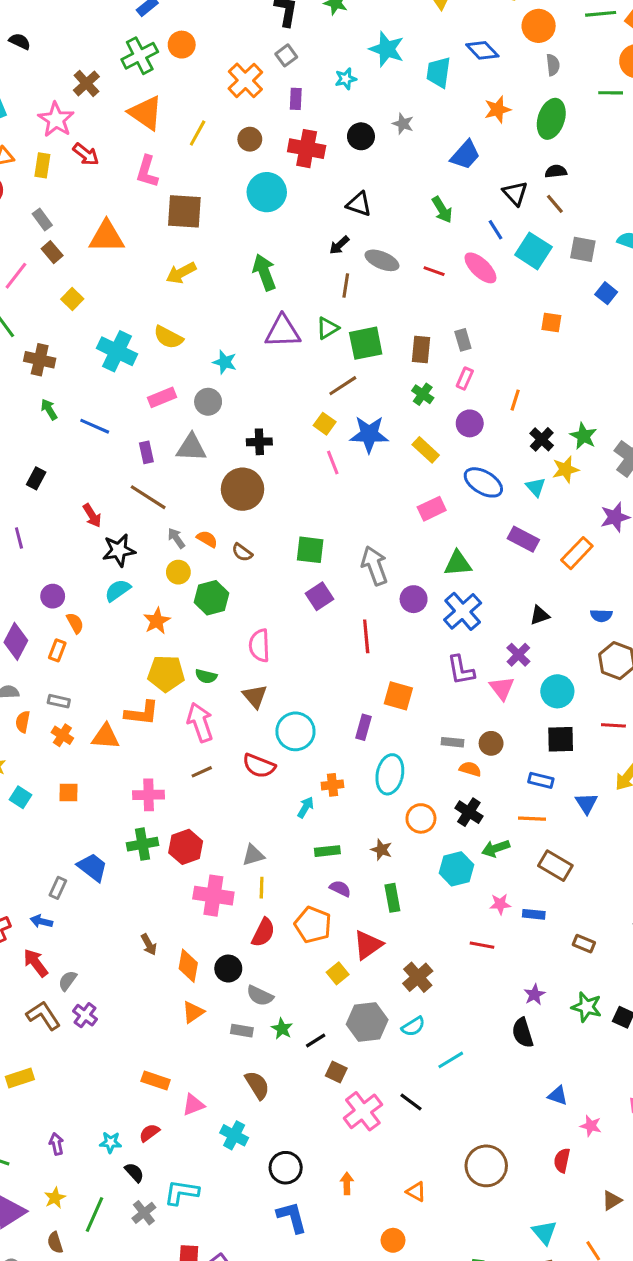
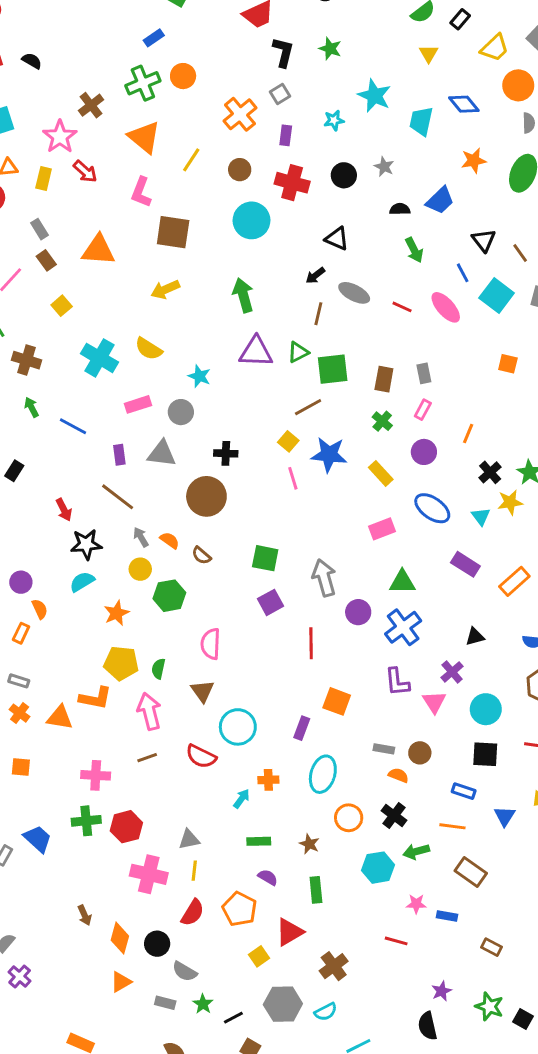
black semicircle: (556, 171) -> (400, 209), moved
green semicircle: (206, 676) -> (158, 669), turned 84

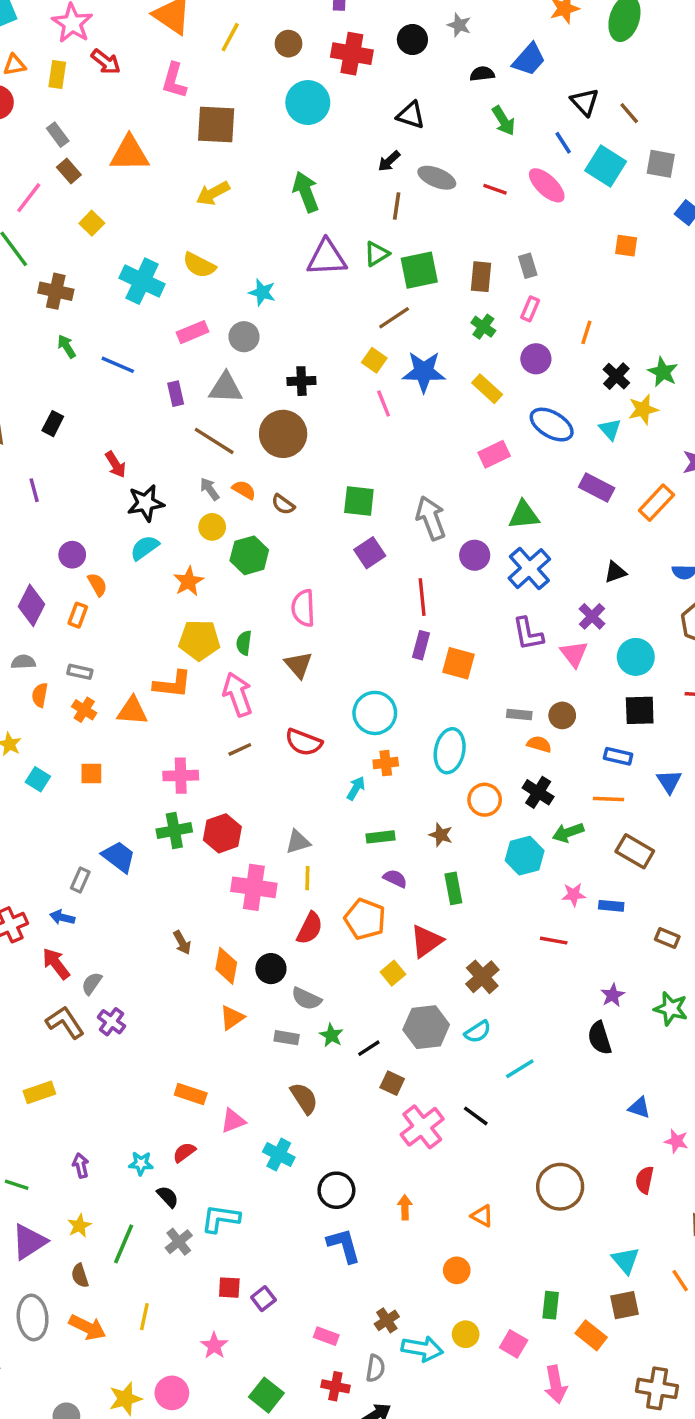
brown line: (118, 497) -> (214, 441), moved
cyan circle: (238, 727) -> (375, 713), moved
purple rectangle: (302, 728) -> (421, 645), moved

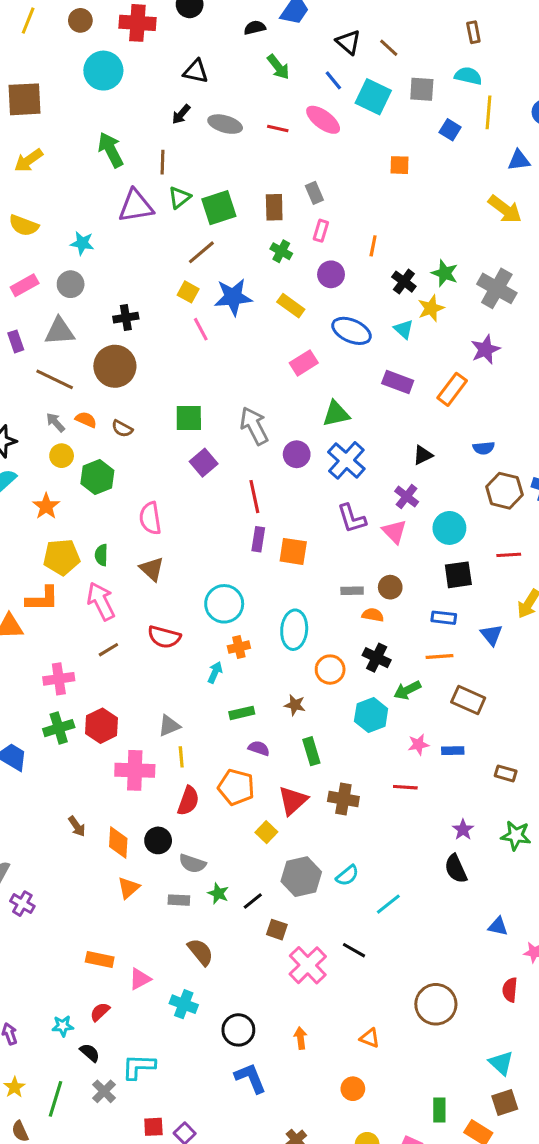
brown line: (397, 206) -> (162, 162), moved
brown cross: (482, 977) -> (343, 799), moved, turned -32

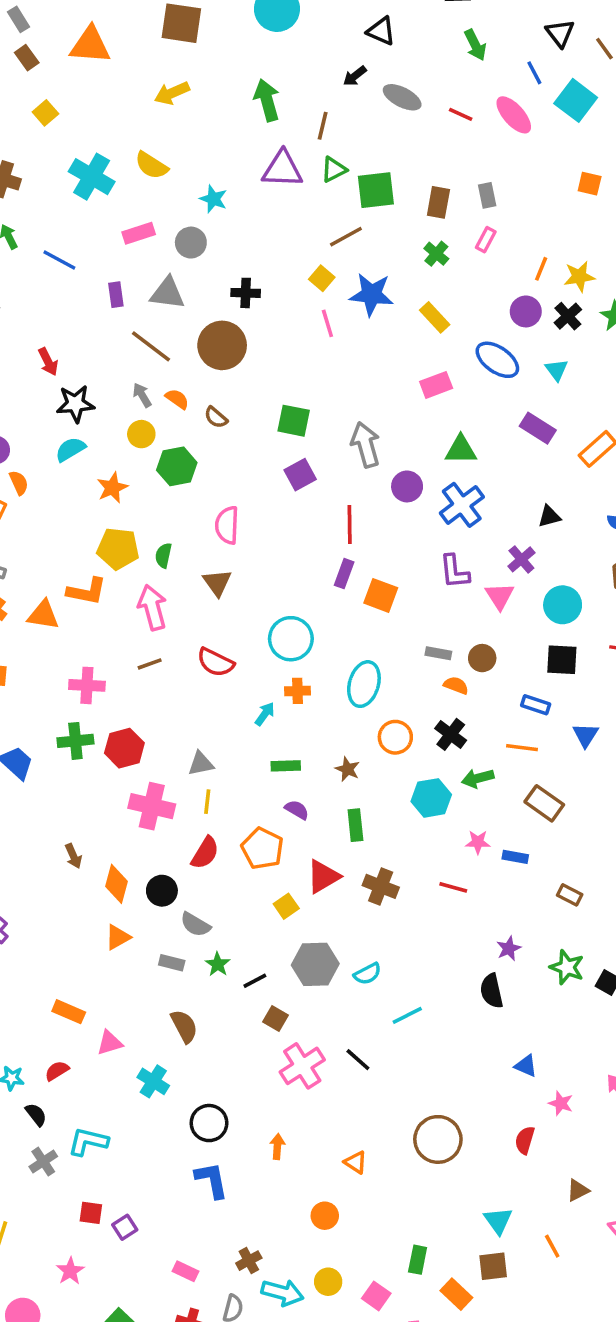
purple circle: (331, 274) -> (526, 311), moved
yellow star: (431, 308) -> (579, 277), moved

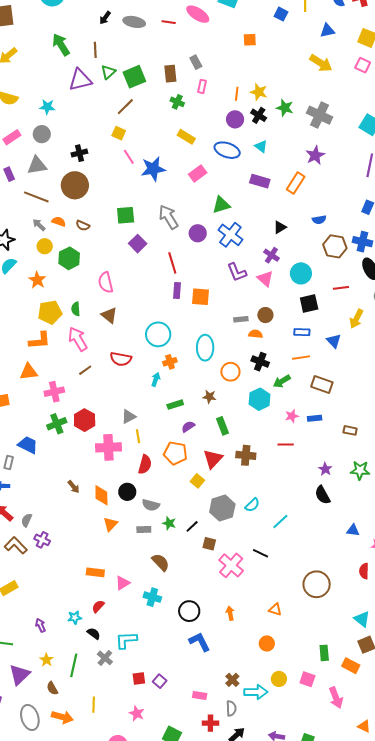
yellow star: (579, 277) -> (259, 92), turned -30
blue star: (371, 294) -> (153, 169), moved
orange triangle: (43, 615) -> (29, 372), moved
purple semicircle: (297, 810) -> (188, 427), turned -48

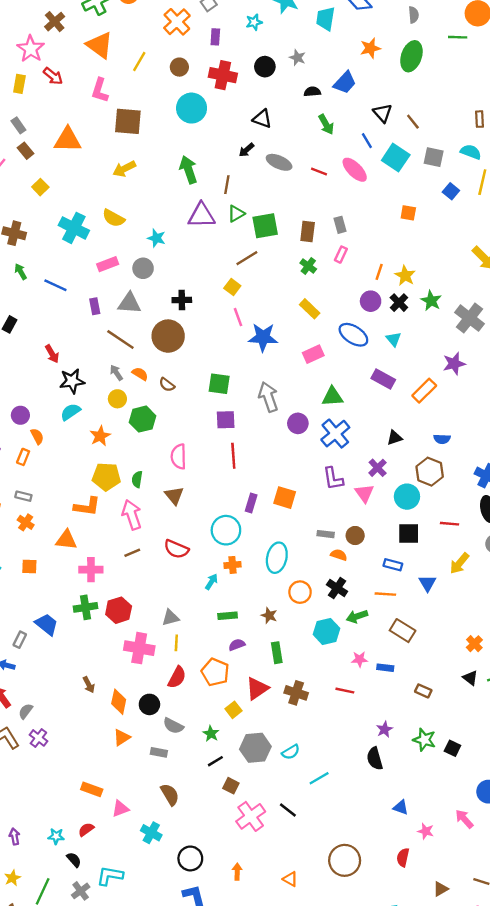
purple square: (138, 244) -> (226, 420), turned 30
brown hexagon: (335, 246) -> (430, 472), moved
red line: (172, 263) -> (233, 456), moved
purple rectangle: (177, 291) -> (251, 503), moved
green star: (169, 523) -> (211, 734), moved

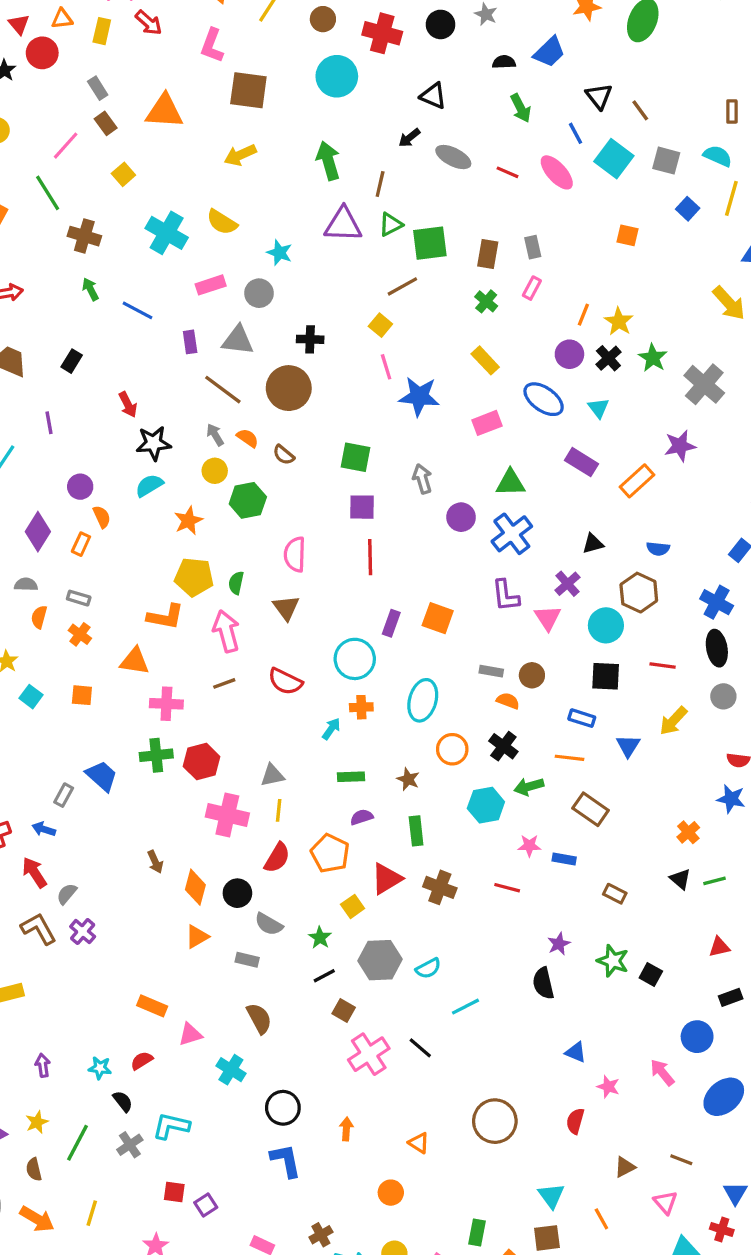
gray arrow: (268, 397) -> (422, 479), size x0.7

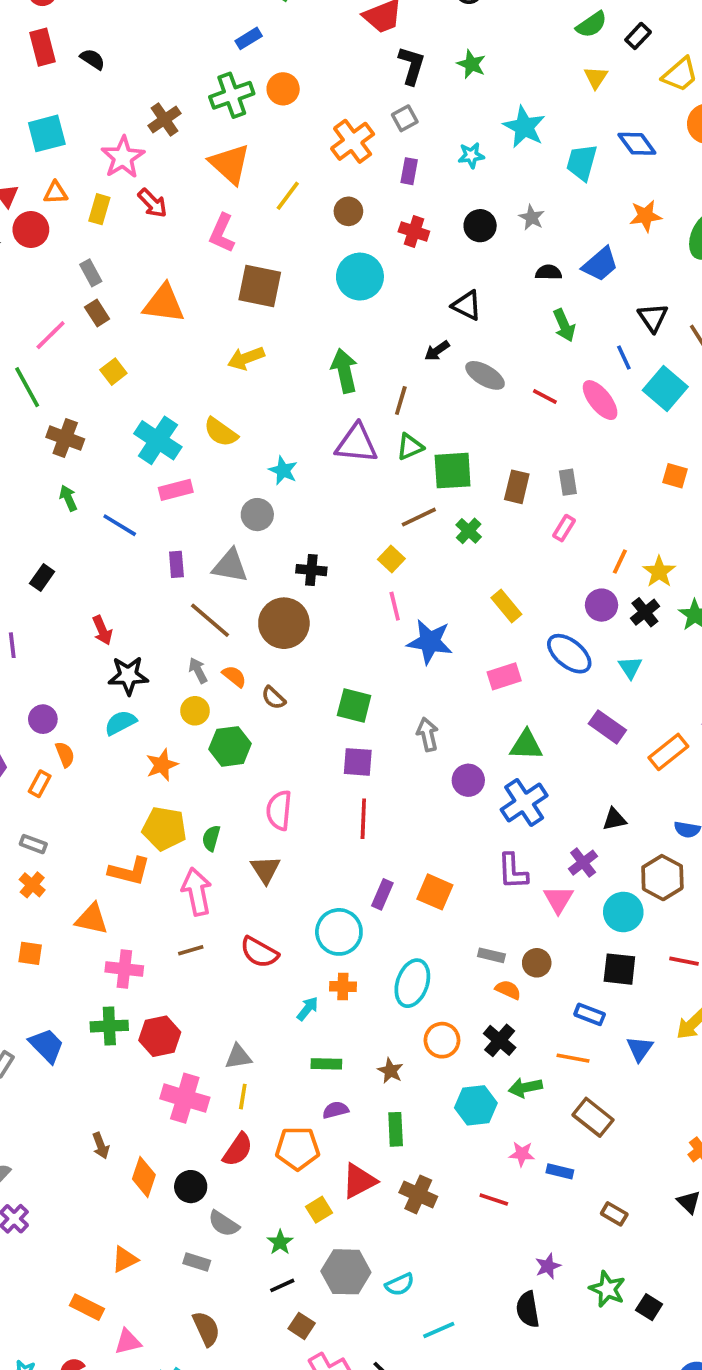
red cross: (382, 33) -> (414, 231), size x0.7
pink rectangle: (211, 285) -> (176, 490), moved
green cross: (486, 301) -> (469, 531), moved
orange pentagon: (330, 853) -> (298, 1148), turned -30
orange triangle: (197, 937) -> (125, 1259), moved

